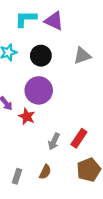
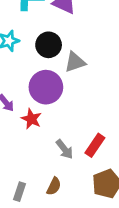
gray triangle: (82, 56) -> (75, 62), moved
gray arrow: (54, 141) -> (64, 149), turned -63

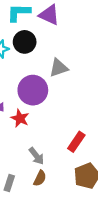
black circle: (49, 45) -> (25, 42), moved
gray arrow: (64, 149) -> (36, 156), moved

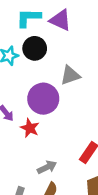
gray arrow: (36, 156) -> (47, 167), turned -78

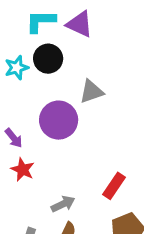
red star: (30, 128) -> (23, 169), moved

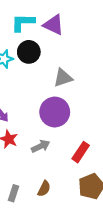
purple circle: (59, 120) -> (55, 112), moved
gray arrow: (63, 204) -> (41, 146), moved

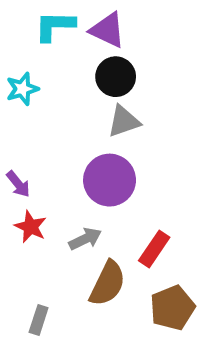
black circle: (29, 52) -> (116, 77), moved
brown semicircle: (44, 189) -> (108, 283), moved, size x1.6

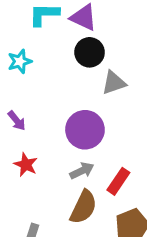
gray triangle: (124, 121) -> (114, 83), moved
purple arrow: (18, 184) -> (17, 121), moved
gray arrow: (85, 239) -> (82, 171), moved

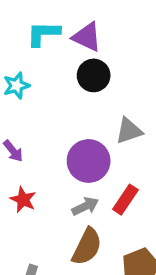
gray triangle: (114, 83) -> (129, 131), moved
red rectangle: (118, 181) -> (125, 200), moved

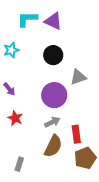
black circle: (94, 75) -> (53, 55), moved
red rectangle: (125, 200) -> (76, 134), moved, turned -42

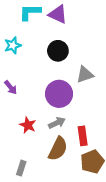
red star: (15, 118) -> (28, 125), moved

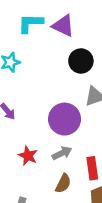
black circle: (58, 51) -> (81, 61), moved
brown semicircle: (58, 149) -> (63, 183), size x0.7

